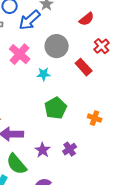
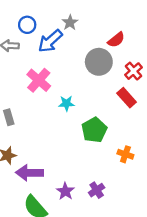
gray circle: (57, 46) -> (99, 62), moved
red rectangle: (84, 67) -> (127, 98), moved
green pentagon: (56, 108) -> (94, 130), moved

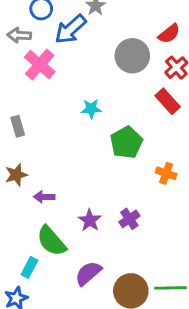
red semicircle: (116, 40) -> (169, 34), moved
pink cross: (39, 80) -> (40, 65), moved
purple arrow: (29, 173) -> (44, 197), size x0.6

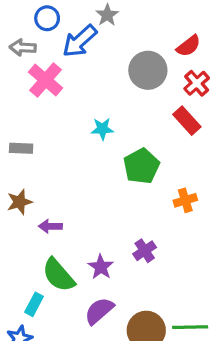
gray rectangle: (18, 126) -> (21, 148), turned -72
orange cross: (166, 173) -> (185, 200), turned -36
purple star: (90, 220) -> (101, 267), moved

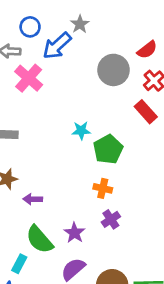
cyan star: (102, 129) -> (81, 131), moved
orange cross: (185, 200) -> (103, 188), moved, turned 30

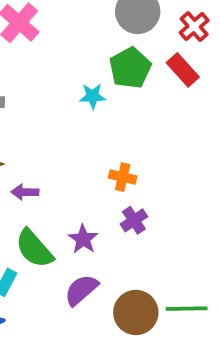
green pentagon: (108, 149) -> (130, 68), moved

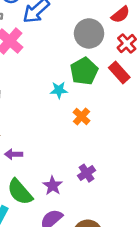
orange cross: (123, 177) -> (81, 116), moved, turned 30

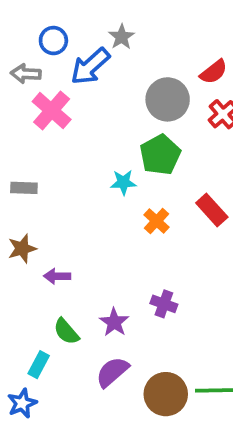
red rectangle: (119, 72) -> (212, 210), moved
purple cross: (87, 173) -> (164, 304), turned -36
green semicircle: (20, 192) -> (66, 331), size x0.7

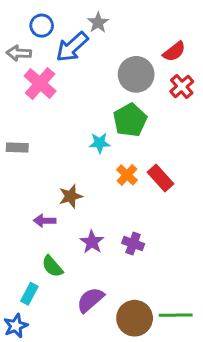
red rectangle: (212, 210) -> (160, 178), moved
brown star: (22, 249) -> (71, 196), moved
purple star: (114, 322) -> (92, 242), moved

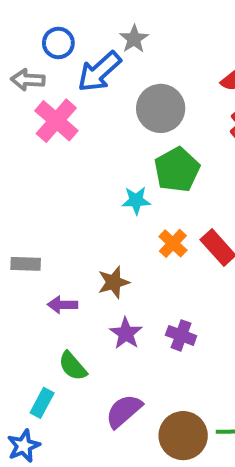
gray circle: (136, 74) -> (161, 108), moved
gray rectangle: (17, 148) -> (26, 264), moved
brown star: (71, 196) -> (114, 282), moved

